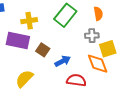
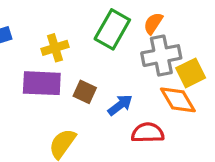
orange semicircle: (98, 14) -> (153, 23), moved, turned -128
gray cross: (92, 36) -> (161, 56), size x1.6

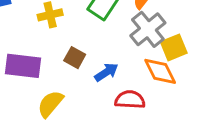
gray cross: (161, 56) -> (148, 29), turned -32
purple rectangle: (42, 83) -> (23, 66), moved

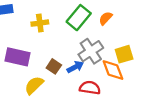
gray cross: (148, 29) -> (91, 51), moved
brown square: (75, 58) -> (54, 66), moved

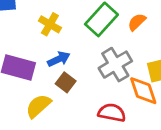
yellow cross: (40, 23) -> (50, 24), turned 35
blue arrow: (75, 67) -> (59, 59), moved

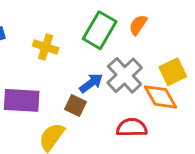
blue arrow: (59, 59) -> (91, 83), moved

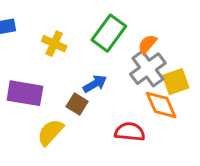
orange semicircle: (138, 25) -> (147, 44), moved
gray cross: (125, 75) -> (148, 69), moved

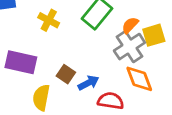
yellow square: (176, 82) -> (154, 35), moved
blue arrow: (95, 84) -> (88, 83), moved
yellow semicircle: (50, 132) -> (41, 98), turned -35

